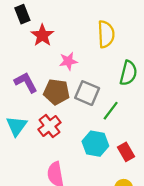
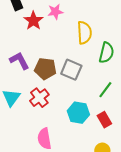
yellow semicircle: (106, 34) -> (84, 33), moved
pink star: (68, 61) -> (55, 12), moved
green line: (111, 111) -> (105, 90), moved

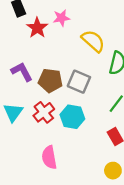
yellow semicircle: (84, 33) -> (93, 41), turned -45
cyan hexagon: (78, 113) -> (72, 117), moved

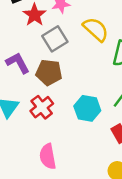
gray square: (79, 82) -> (55, 39), moved, turned 35
cyan hexagon: (72, 117) -> (87, 108), moved

